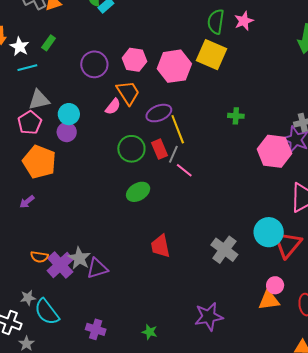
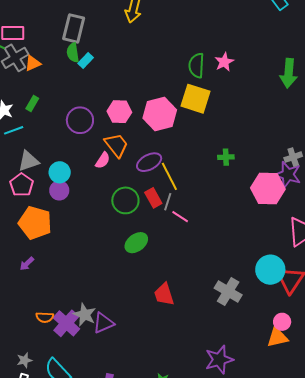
gray star: (28, 298) -> (25, 360), moved

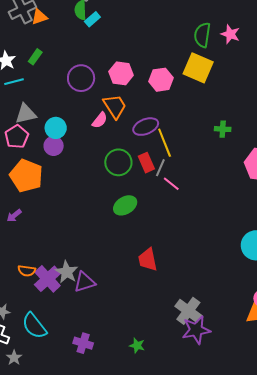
pink star: (224, 62) -> (230, 34), turned -30
pink hexagon: (160, 114) -> (161, 80), size x0.7
gray cross: (228, 292) -> (188, 311), moved

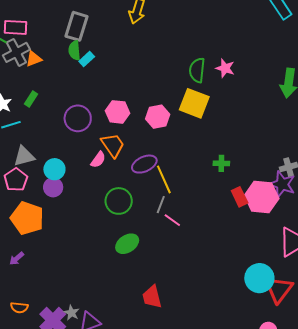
red rectangle: (146, 163) -> (240, 197), moved
orange semicircle: (27, 271) -> (19, 308), moved
gray star: (67, 272) -> (72, 313), size x0.7

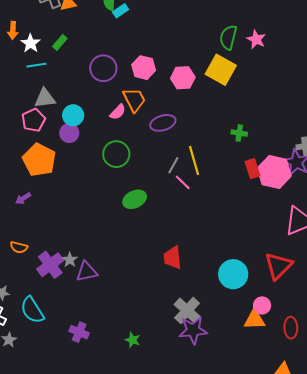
yellow line: (164, 179) -> (194, 160), moved
green circle: (119, 201) -> (116, 154), moved
cyan circle: (259, 278) -> (233, 274), moved
red trapezoid: (152, 297) -> (173, 258), moved

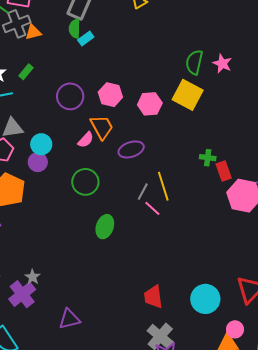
red rectangle: (253, 169) -> (224, 171), moved
green ellipse: (135, 199) -> (105, 227), turned -45
red trapezoid: (173, 258) -> (153, 297), moved
gray star: (70, 260) -> (33, 277), moved
purple triangle: (87, 272) -> (69, 319), moved

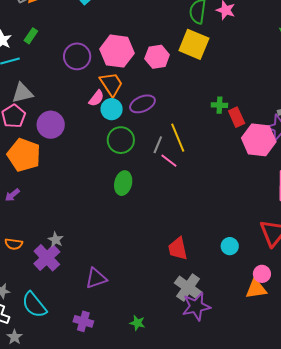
pink hexagon: (110, 95) -> (117, 51), size x1.4
cyan circle: (41, 144) -> (112, 109), moved
purple circle: (38, 162) -> (51, 125), size x1.4
green circle: (85, 182) -> (121, 140), moved
cyan circle: (205, 299) -> (230, 246), size x0.6

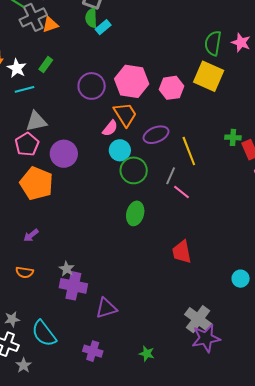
cyan circle: (112, 109) -> (120, 150), moved
yellow line: (178, 138) -> (189, 151), moved
purple arrow: (12, 195) -> (31, 235), moved
red trapezoid: (178, 249) -> (182, 252), moved
purple cross: (47, 258) -> (73, 286), moved, turned -36

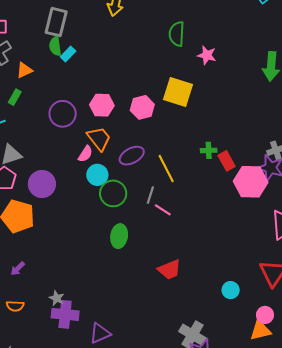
orange triangle: (50, 25) -> (24, 70), moved
green semicircle: (213, 43) -> (177, 34), moved
pink hexagon: (132, 81) -> (102, 105), size x0.7
red trapezoid: (182, 252) -> (169, 270), turned -95

